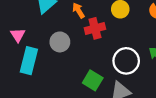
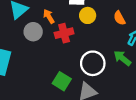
gray circle: (60, 42) -> (33, 32), moved

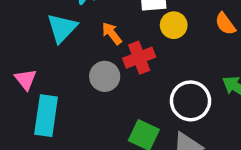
gray circle: (33, 32) -> (105, 76), moved

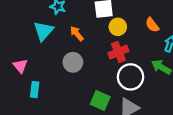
red cross: (139, 58) -> (118, 52), moved
cyan rectangle: (46, 116) -> (35, 90), size x0.6

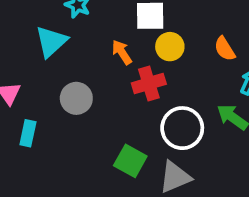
orange arrow: (77, 34) -> (122, 52), moved
red cross: (118, 52) -> (149, 84), moved
gray circle: (73, 62) -> (76, 98), moved

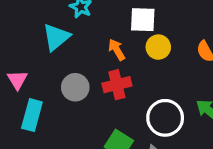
red cross: (149, 84) -> (117, 85), moved
cyan rectangle: (28, 133) -> (32, 115), size x1.4

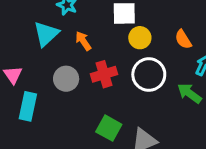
orange arrow: (117, 50) -> (83, 41), moved
white circle: (165, 118) -> (149, 75), moved

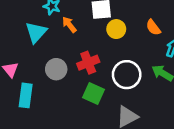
orange arrow: (83, 41) -> (69, 25), moved
white circle: (149, 75) -> (127, 75), moved
green square: (109, 128) -> (93, 93), moved

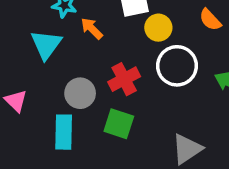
white circle: (127, 75) -> (177, 66), moved
green square: (93, 93) -> (119, 124), moved
cyan rectangle: (26, 95) -> (64, 132), moved

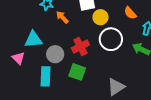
cyan triangle: (46, 45) -> (33, 39), moved, turned 48

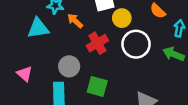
cyan triangle: (33, 39) -> (38, 28), moved
red cross: (80, 46) -> (97, 43), moved

